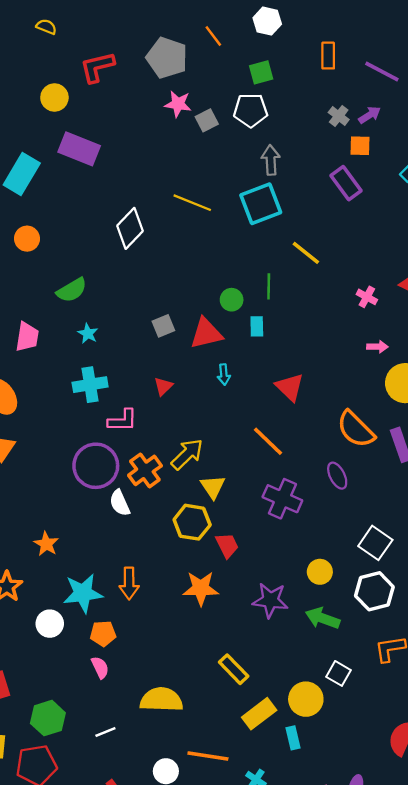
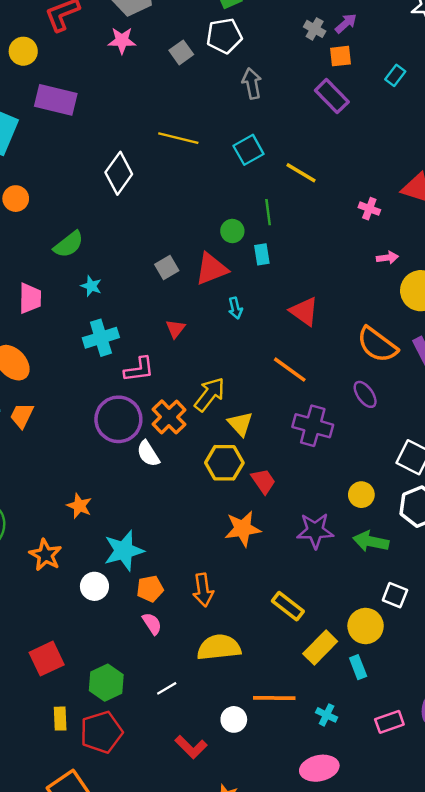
pink star: (178, 104) -> (122, 41), moved
cyan square: (261, 204) -> (249, 150), moved, size x0.7
orange arrow: (129, 583) -> (203, 590), moved

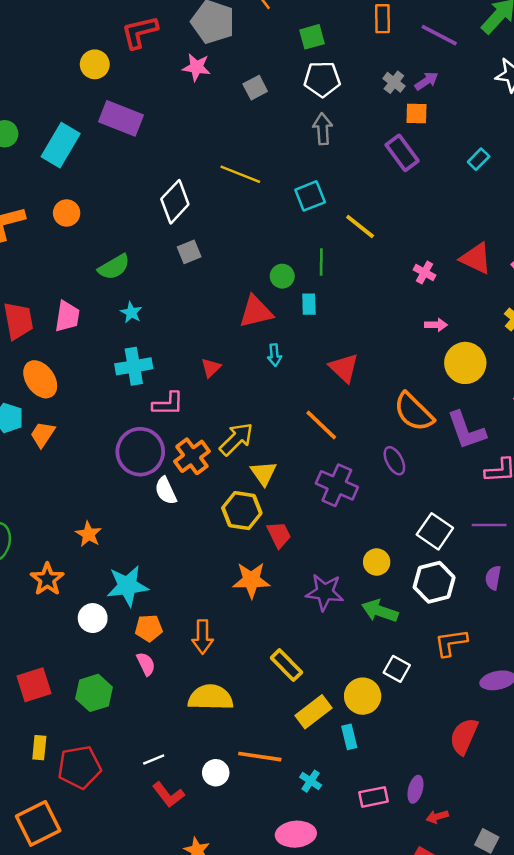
white pentagon: (224, 36) -> (322, 79), moved
cyan rectangle: (395, 75) -> (479, 159), moved
gray square: (167, 267) -> (189, 252), moved
green hexagon: (106, 683) -> (94, 693), moved
white line: (167, 688) -> (154, 759), moved

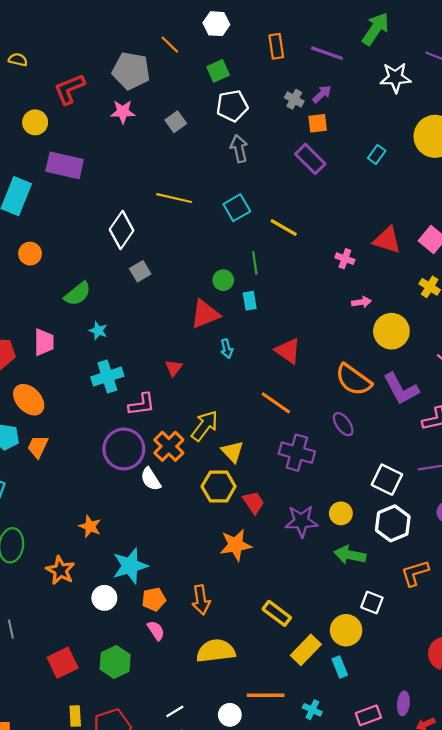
purple star: (325, 592) -> (301, 521), moved

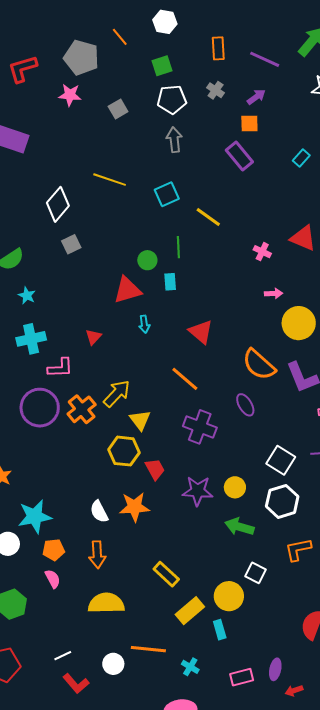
gray cross: (294, 99) -> (216, 90), moved
white semicircle: (151, 479) -> (99, 512), moved

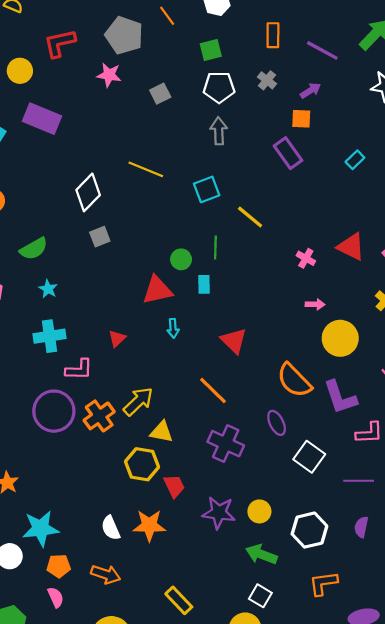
yellow triangle: (140, 420) -> (162, 432), turned -45
white square: (281, 460) -> (309, 457), moved
orange arrow: (97, 555) -> (106, 574), turned -72
white square: (255, 573) -> (260, 596), moved

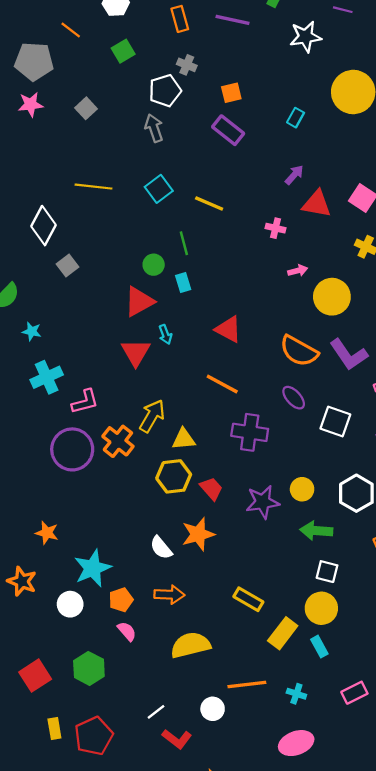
white pentagon: (219, 87) -> (165, 91), moved
purple arrow: (310, 90) -> (294, 175), moved
red triangle: (117, 338) -> (136, 352), moved, size x1.6

